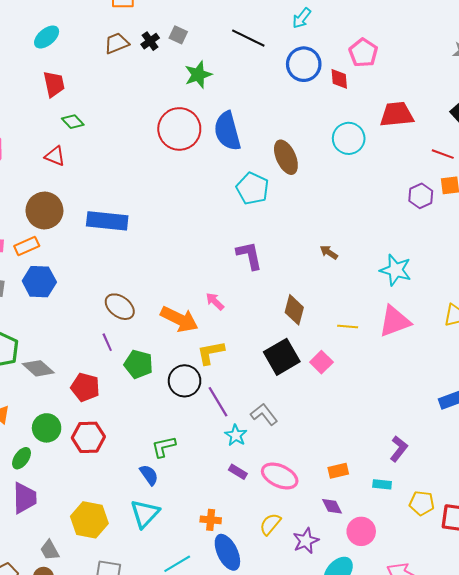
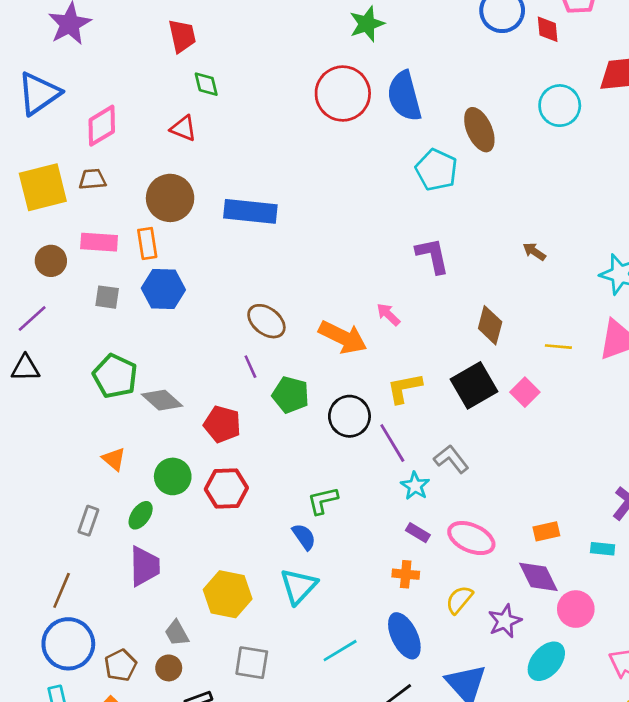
green diamond: (73, 122) -> (206, 84), turned 30
orange rectangle: (27, 246) -> (147, 243), turned -75
yellow L-shape: (211, 353) -> (404, 388), moved
purple diamond: (332, 506) -> (538, 577), size x1.5
orange cross: (211, 520) -> (406, 574), moved

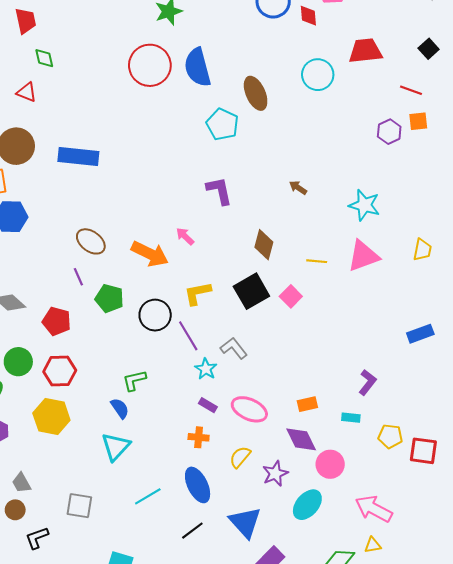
yellow hexagon: (228, 594) -> (51, 417), moved

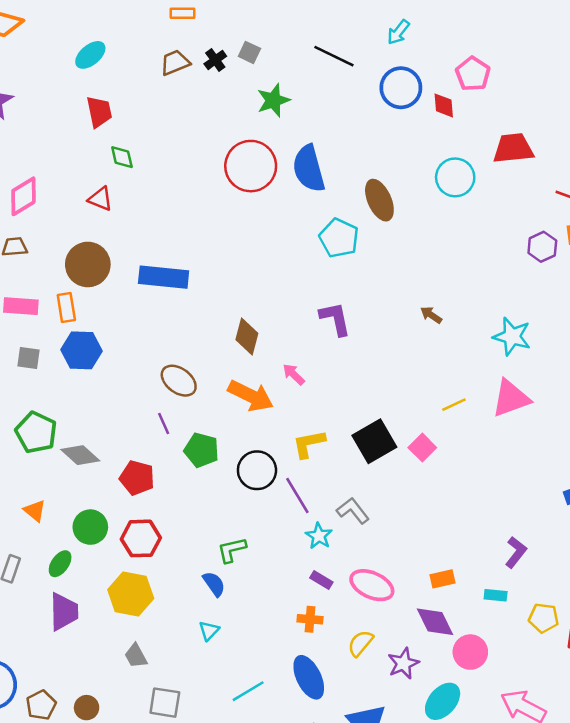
brown diamond: (264, 245) -> (247, 336), moved
yellow line: (317, 261) -> (454, 405), turned -30
cyan triangle: (116, 447) -> (209, 631), size x0.6
gray trapezoid: (21, 483) -> (136, 656), moved

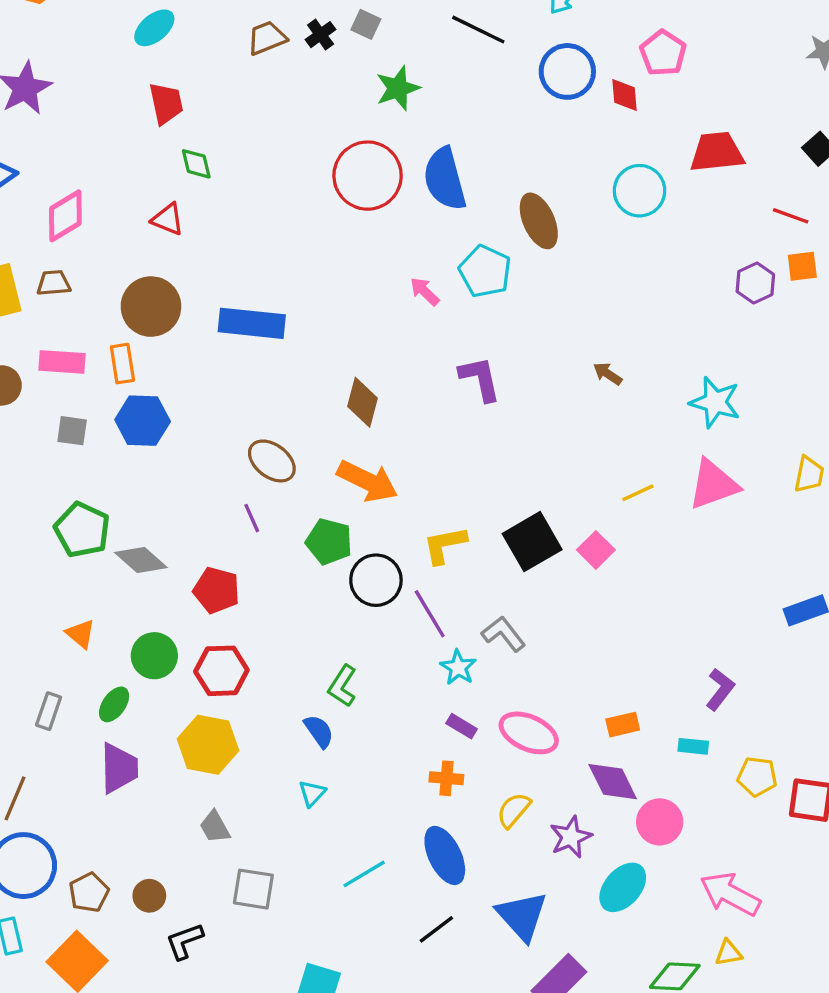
pink arrow: (294, 374) -> (425, 291), moved
green pentagon: (201, 450) -> (329, 542), moved
green L-shape: (232, 550) -> (342, 686), turned -44

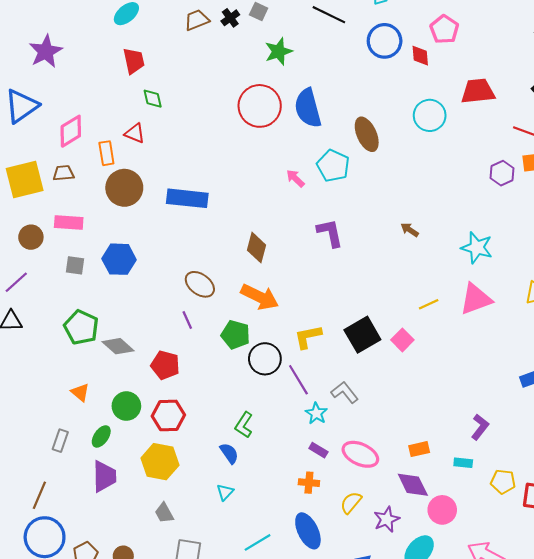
orange rectangle: (122, 364) -> (106, 153), moved

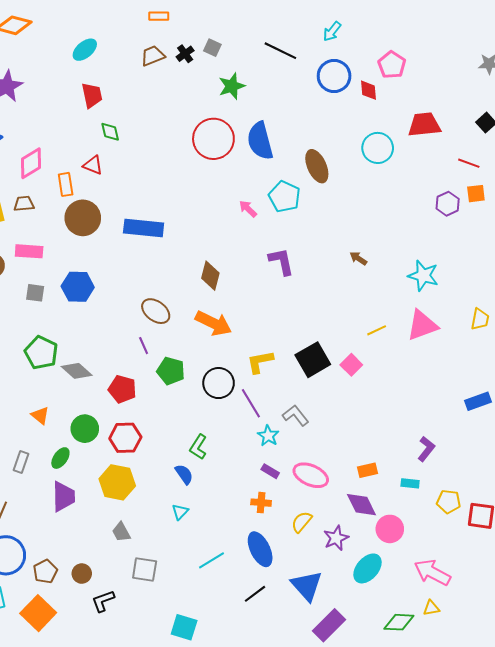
green pentagon: (236, 335) -> (171, 371), moved

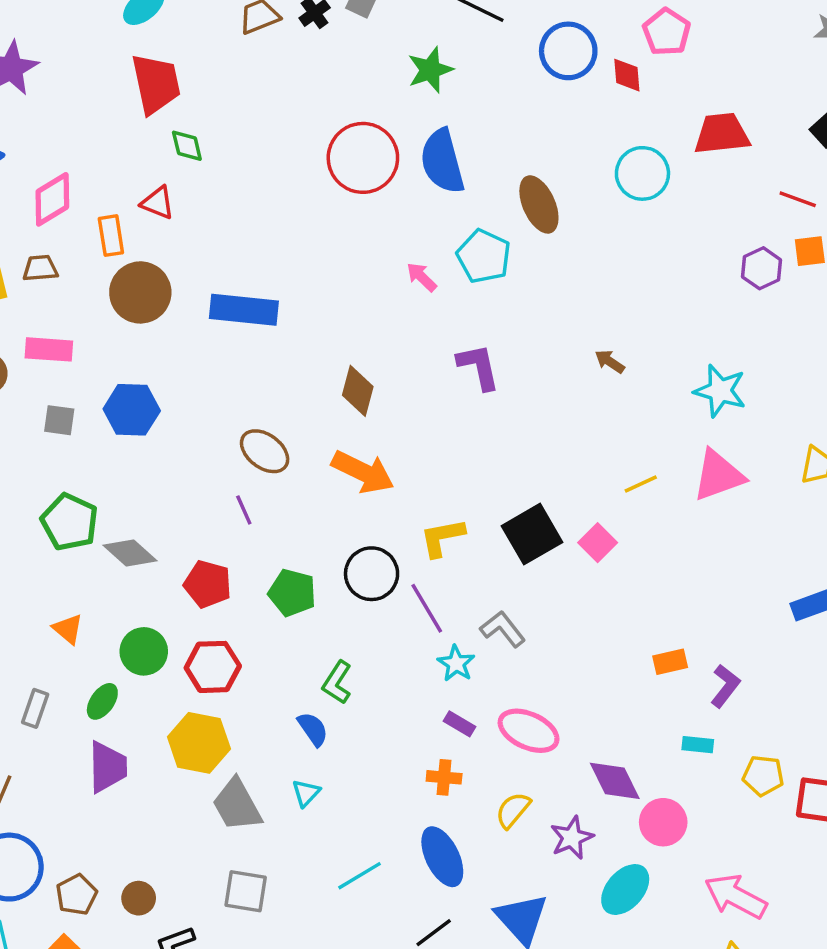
green star: (232, 86) -> (430, 70), moved
red trapezoid: (92, 95) -> (156, 84), size x1.4
green pentagon: (171, 371) -> (292, 593), moved
orange rectangle: (367, 470) -> (670, 662), moved
gray trapezoid: (121, 532) -> (237, 805), moved, size x1.6

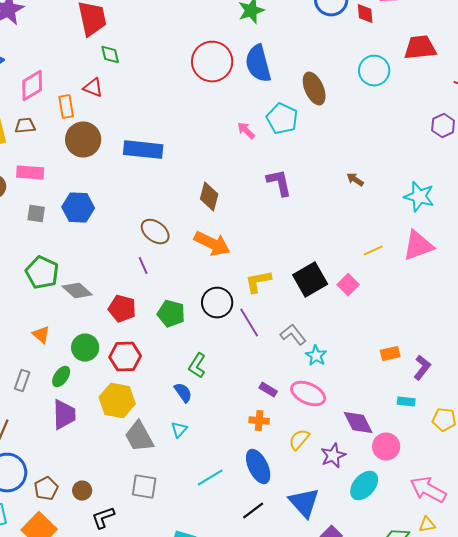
cyan star: (456, 663) -> (316, 356), moved

